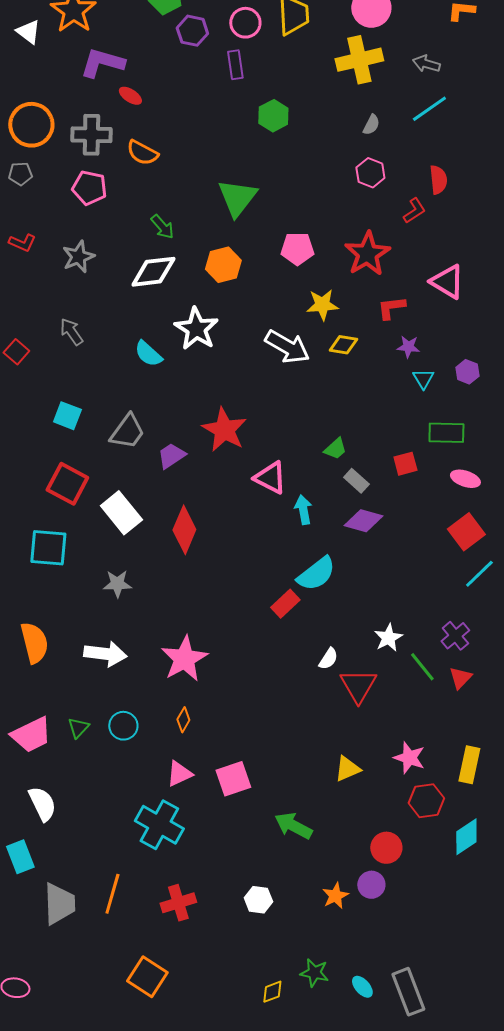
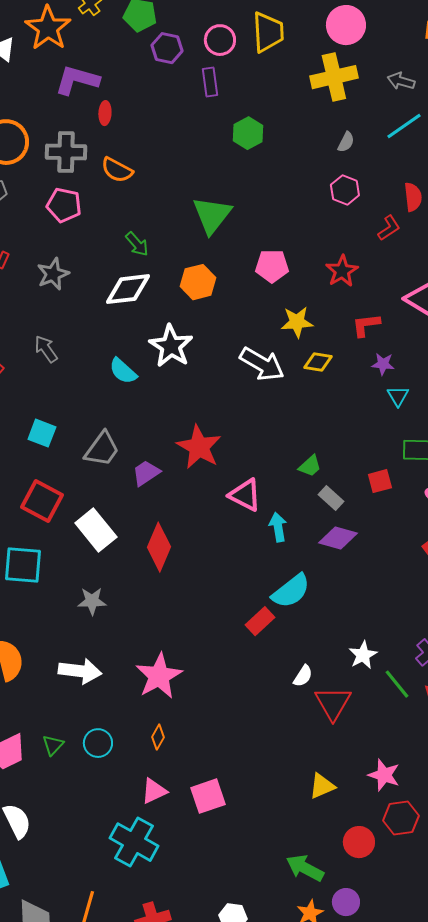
red ellipse: (130, 96) -> (105, 113), turned 60
red star: (367, 254) -> (342, 271), size x0.7
green arrow: (293, 826) -> (305, 868), moved
red circle: (386, 848) -> (359, 842), moved

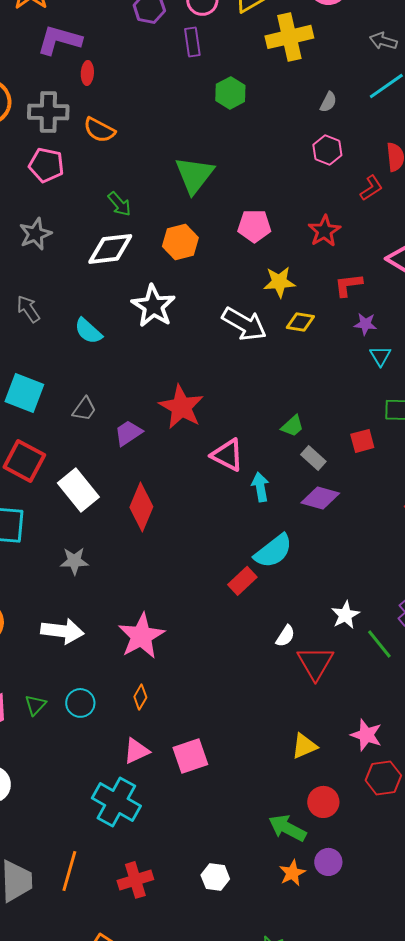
yellow cross: (334, 77) -> (289, 37), moved
cyan semicircle: (123, 371) -> (88, 331), moved
cyan square: (42, 433) -> (24, 393), size x1.4
gray trapezoid: (102, 449) -> (84, 409), size x0.7
red circle: (359, 842) -> (323, 802), moved

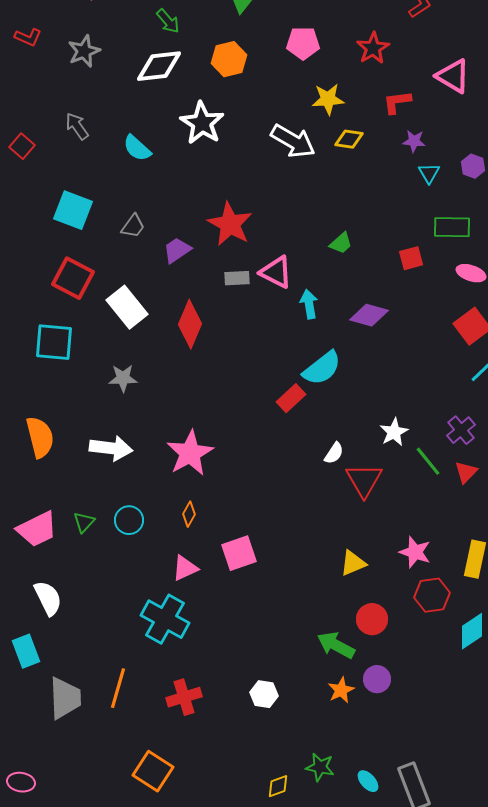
gray rectangle: (313, 458) -> (237, 278), moved, turned -45
pink square: (190, 756) -> (239, 553), moved

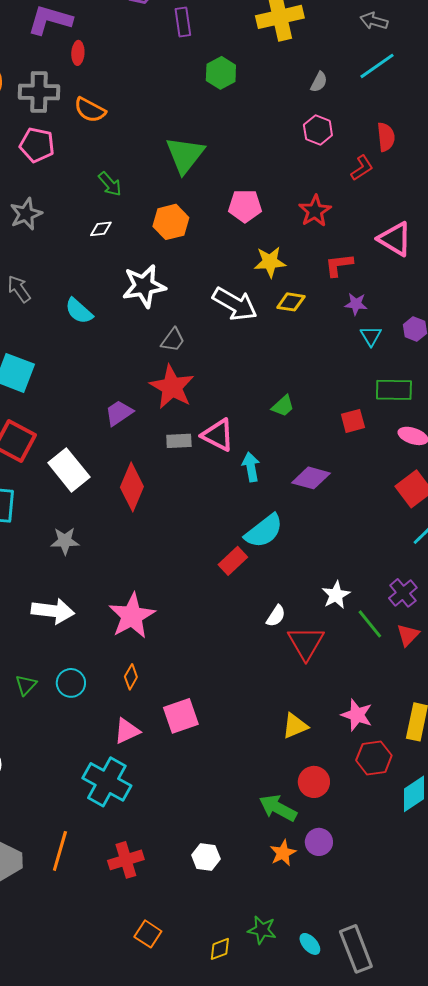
white diamond: (159, 66) -> (101, 229), size x0.5
white star: (202, 123) -> (144, 286), turned 30
gray trapezoid: (133, 226) -> (173, 340), moved
orange square: (153, 771) -> (148, 934), moved, size x0.7

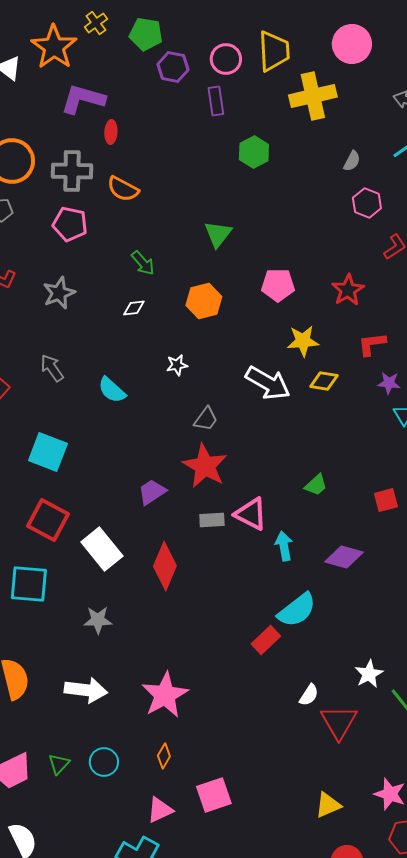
pink hexagon: (318, 130) -> (367, 203), moved
green triangle: (185, 155) -> (218, 234), size x0.7
white star: (144, 286) -> (177, 365), size x0.5

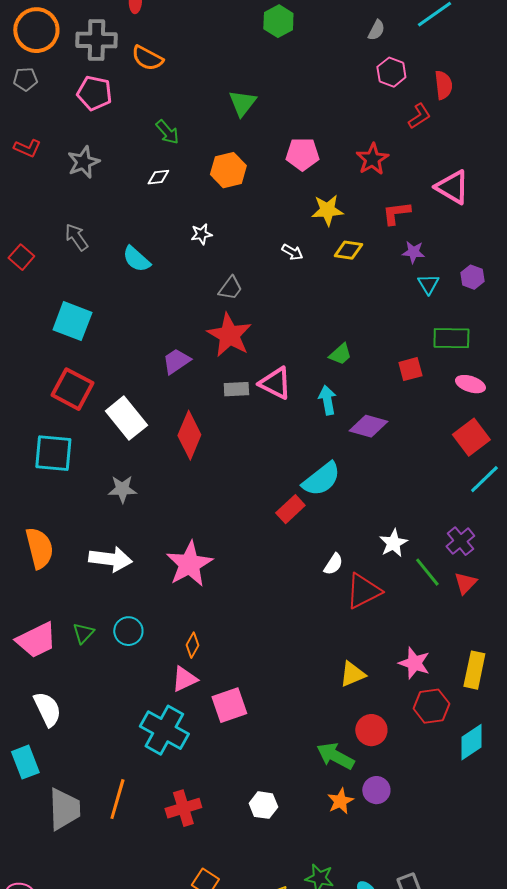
white arrow: (268, 383) -> (292, 252), size x0.5
cyan arrow: (284, 546) -> (327, 400), moved
red triangle: (339, 722) -> (363, 591), turned 33
orange diamond: (164, 756) -> (192, 645), moved
pink square: (214, 795) -> (229, 705), moved

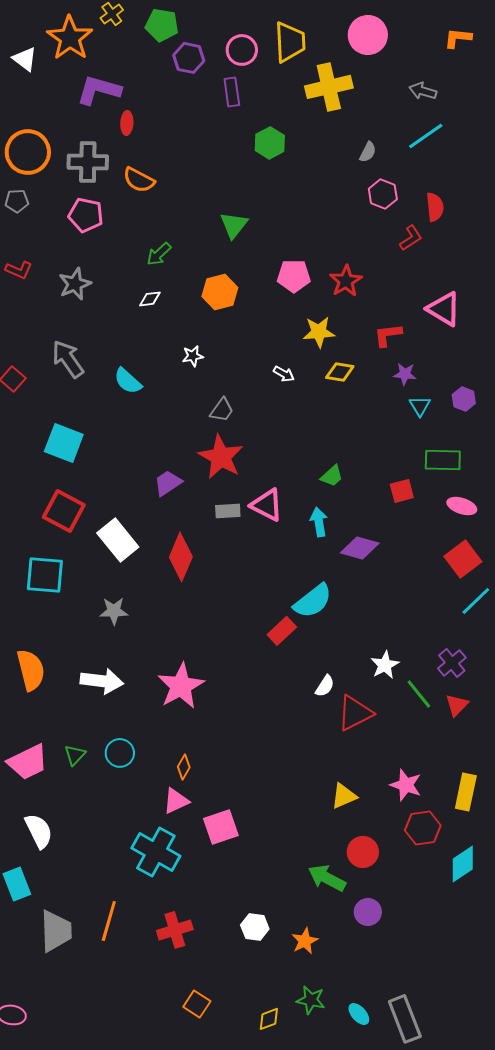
green arrow: (167, 132) -> (159, 254), turned 88
red star: (372, 159) -> (346, 281), moved
gray arrow: (76, 237) -> (68, 359), size x1.4
orange star: (340, 801) -> (305, 941), moved

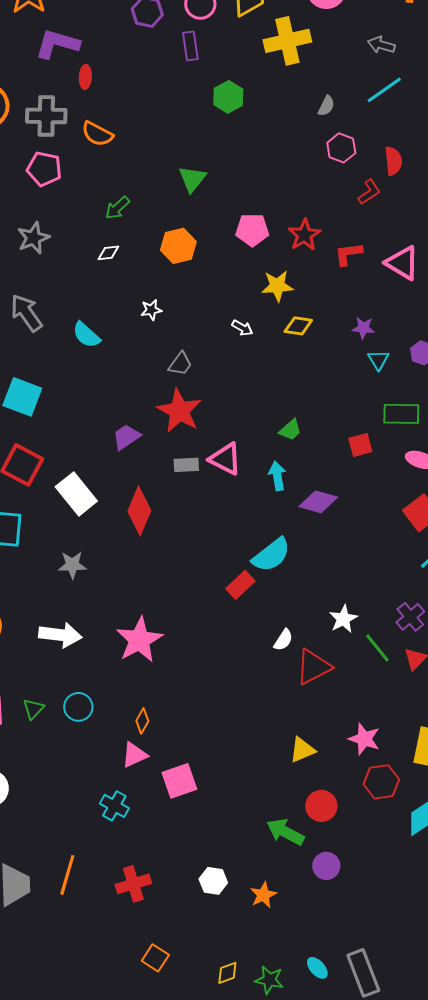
red L-shape: (388, 335) -> (348, 254), moved
cyan cross: (156, 852) -> (114, 806), size x0.6
green star: (311, 1000) -> (269, 980), moved

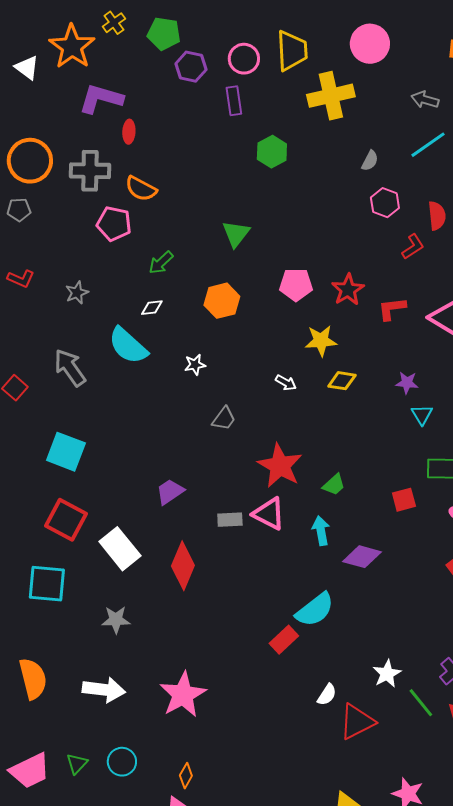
pink pentagon: (44, 169) -> (114, 224), moved
gray star: (33, 238) -> (77, 293), size x0.7
cyan semicircle: (86, 335) -> (128, 346), moved, size x1.4
red star: (179, 411) -> (280, 466), moved

